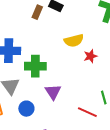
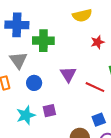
red star: (90, 56) -> (98, 42), moved
purple triangle: (53, 92) -> (68, 74), moved

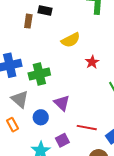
purple triangle: (68, 74) -> (62, 103), moved
red line: (95, 87) -> (87, 128), moved

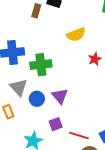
blue circle: (41, 117) -> (37, 99), moved
red line: (87, 128) -> (79, 136), moved
purple square: (62, 140) -> (56, 124), moved

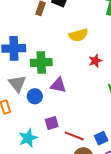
purple triangle: (60, 96) -> (58, 85), moved, turned -42

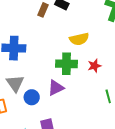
green cross: (41, 63) -> (66, 64), moved
purple triangle: (58, 85) -> (56, 88), turned -42

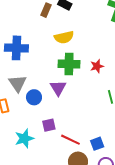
yellow semicircle: (79, 39) -> (64, 37), moved
purple triangle: (56, 88) -> (58, 88), turned -36

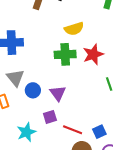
yellow semicircle: (64, 37) -> (74, 29), moved
red star: (97, 66) -> (93, 54), size x1.5
purple triangle: (58, 88) -> (58, 93), moved

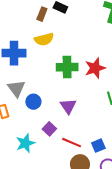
yellow semicircle: (74, 29) -> (44, 39), moved
purple triangle: (58, 93) -> (68, 106), moved
purple square: (50, 117) -> (49, 129), turned -32

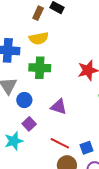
green cross: (67, 67) -> (40, 68), moved
purple triangle: (68, 106) -> (59, 107), turned -42
purple square: (49, 129) -> (29, 124), moved

